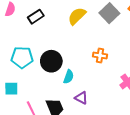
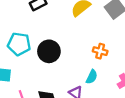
cyan semicircle: (69, 77) -> (92, 77), moved

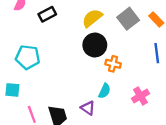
black circle: (49, 51) -> (95, 45), moved

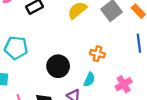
black circle: (95, 45) -> (58, 66), moved

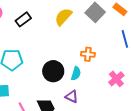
cyan semicircle: (89, 80) -> (76, 73), moved

